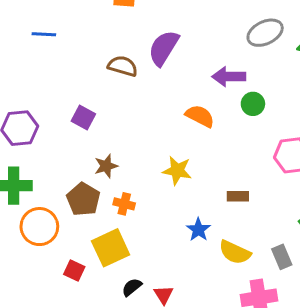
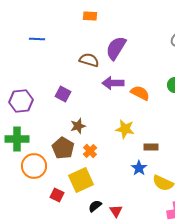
purple arrow: (229, 77) -> (113, 83), moved
brown rectangle: (238, 196) -> (151, 147), moved
orange cross: (124, 204) -> (90, 151), turned 32

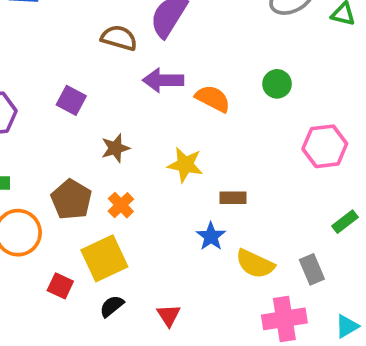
brown star: (78, 126) -> (115, 148), moved
black semicircle: (95, 206) -> (112, 306), moved

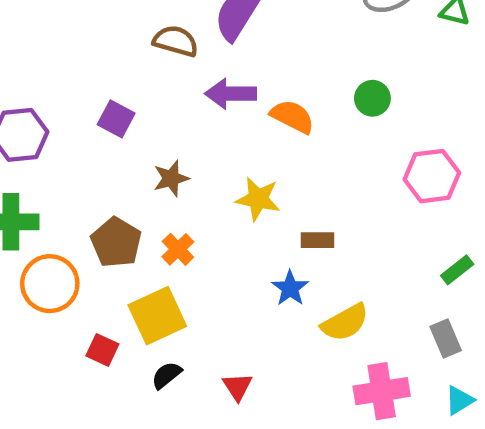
yellow semicircle: (255, 264) -> (345, 323), turned -54
gray rectangle: (312, 269) -> (446, 339), moved

